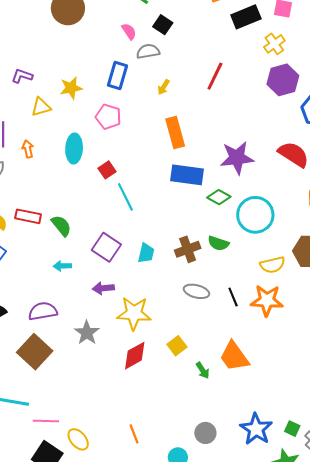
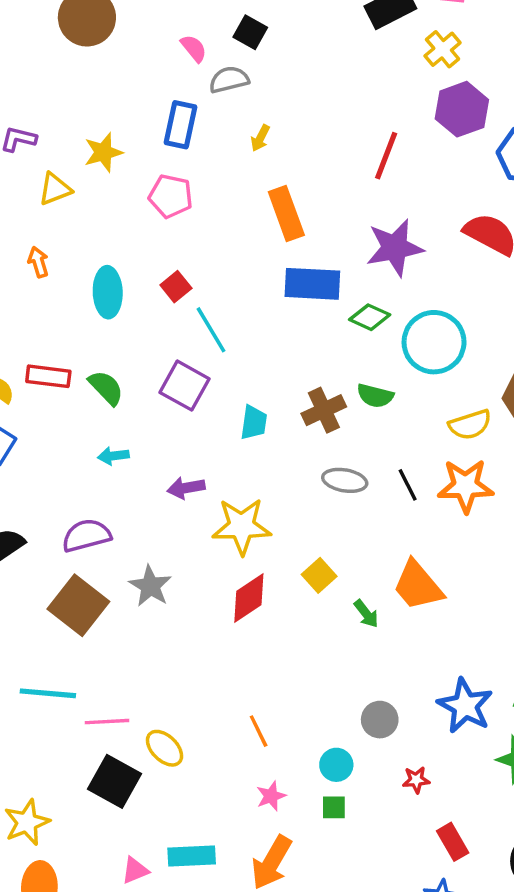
red line: (215, 76) -> (386, 156), moved
cyan ellipse: (74, 149) -> (108, 292), moved
purple square: (106, 247) -> (184, 386), moved
gray star: (87, 333) -> (150, 586), moved

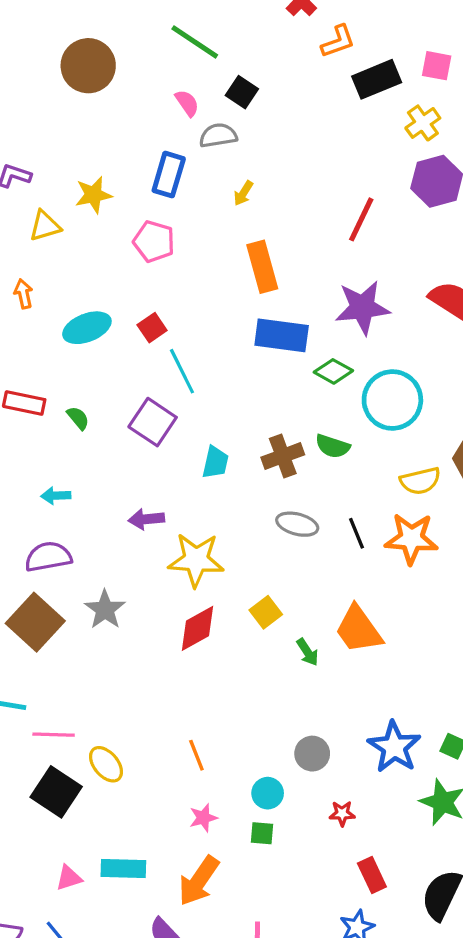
cyan ellipse: (108, 292) -> (87, 328), turned 66
green semicircle: (106, 388) -> (78, 418), size x0.7
cyan arrow: (113, 456) -> (56, 496), moved

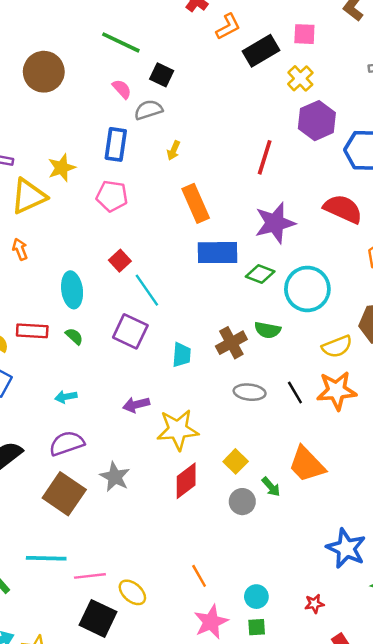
yellow triangle: (45, 226) -> (29, 196), size x1.5
cyan ellipse: (87, 328) -> (72, 290), moved, turned -68
gray circle: (312, 754) -> (242, 502), moved
pink star: (203, 818) -> (211, 622), size x1.6

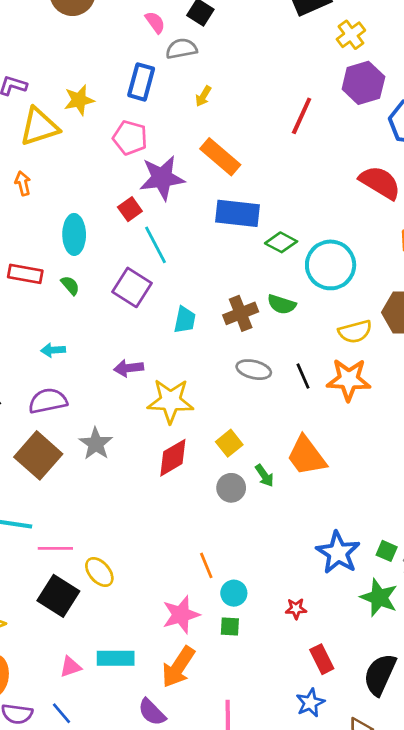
orange rectangle: (196, 203) -> (220, 157), turned -33
purple star: (275, 223) -> (162, 178), moved
orange line: (199, 576) -> (206, 565), moved

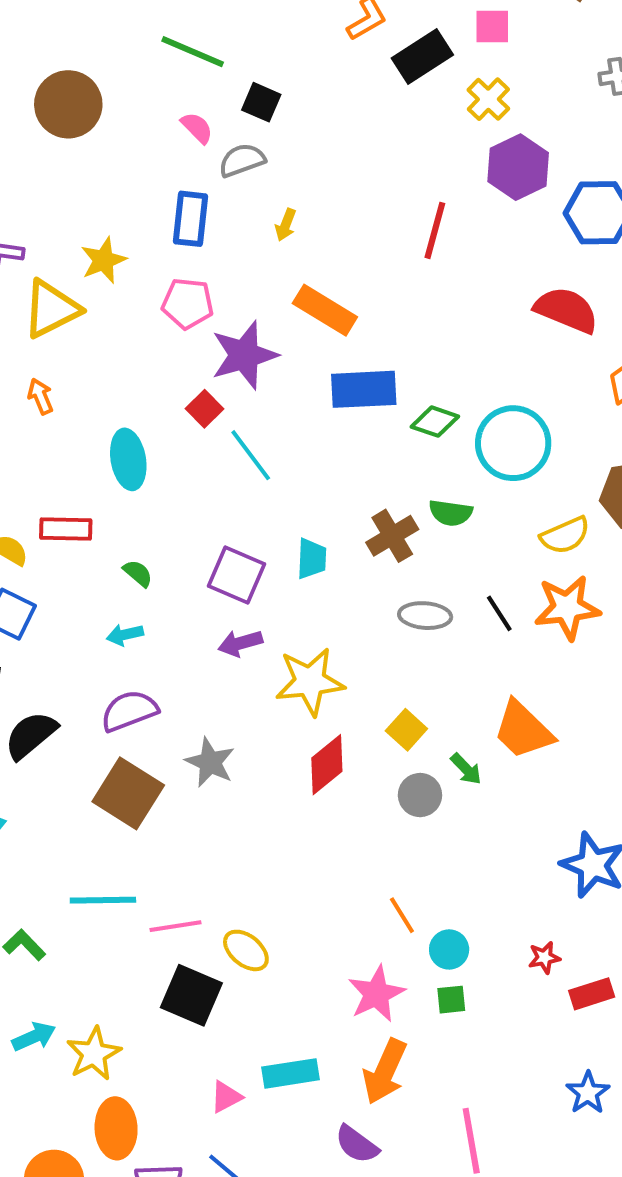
green semicircle: (70, 285) -> (138, 573), moved
purple square: (132, 287) -> (237, 575), moved
red rectangle: (322, 659) -> (592, 994), moved, turned -72

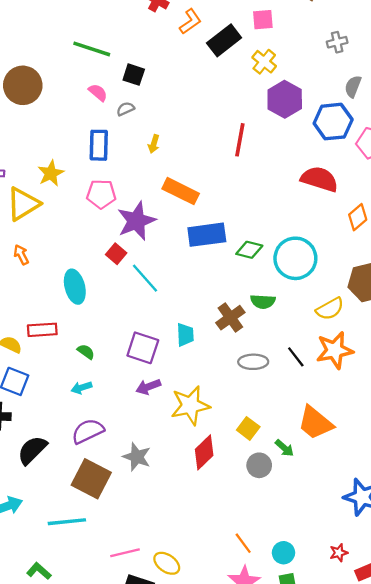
gray semicircle: (242, 160) -> (125, 109), size x0.7
cyan line: (103, 900) -> (67, 522), moved
orange line: (402, 915) -> (243, 543), moved

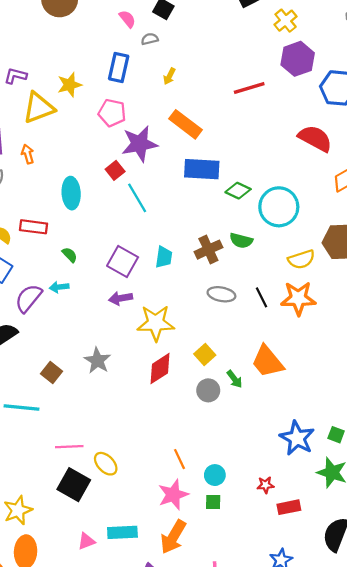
red line: (240, 140) -> (249, 88), turned 52
purple semicircle: (88, 431) -> (28, 298), moved, turned -36
brown square: (91, 479) -> (52, 372), size x0.6

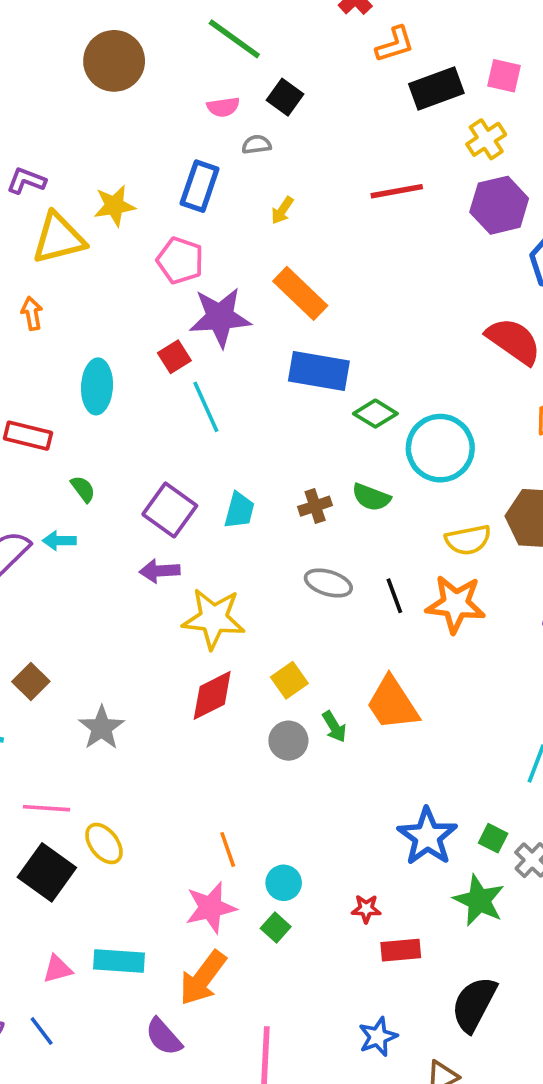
pink semicircle: (127, 19) -> (223, 107), turned 114
red line: (249, 88) -> (397, 191), moved
brown cross: (208, 250) -> (315, 506), size x0.7
gray star: (97, 361) -> (102, 728), moved
green square: (213, 502) -> (276, 927), turned 35

